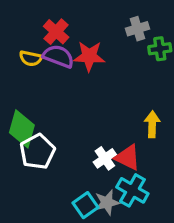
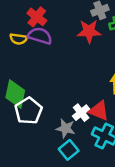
red star: (89, 56) -> (89, 31), moved
gray star: (107, 202) -> (66, 128), moved, turned 30

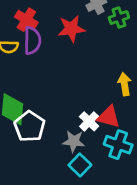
red star: (89, 31) -> (71, 29), moved
purple semicircle: (40, 36) -> (32, 41), turned 80

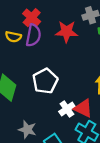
white pentagon: (30, 126) -> (45, 81), moved
gray star: (74, 141) -> (27, 130), moved

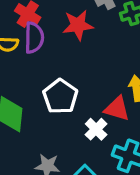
red triangle: (83, 108) -> (117, 109), moved

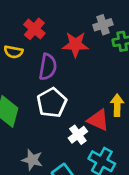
purple semicircle: (34, 38) -> (48, 67), moved

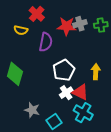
gray cross: (103, 25) -> (80, 24), moved
white pentagon: (52, 103) -> (64, 70), moved
red triangle: (98, 120) -> (80, 92), moved

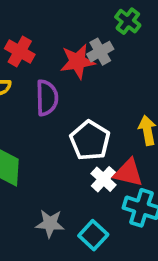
green cross: (101, 25) -> (128, 21), moved, turned -32

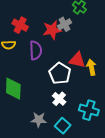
red triangle: (128, 173) -> (77, 60), moved
white cross: (104, 179) -> (59, 99), moved

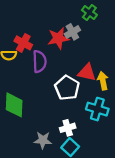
red cross: (20, 25) -> (23, 43), moved
white cross: (59, 99) -> (68, 128), moved, turned 32
cyan cross: (89, 110) -> (97, 109), moved

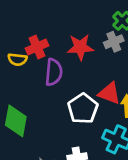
gray cross: (72, 32) -> (114, 42), moved
red cross: (23, 43) -> (37, 47), turned 30

